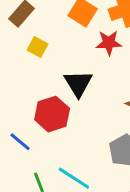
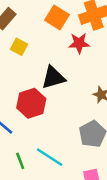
black triangle: (78, 83) -> (53, 77), turned 45

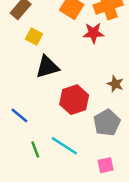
black triangle: (53, 77) -> (47, 67), moved
red hexagon: (31, 103) -> (74, 100), moved

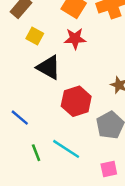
red star: (93, 33) -> (75, 39), moved
black triangle: (47, 67) -> (49, 67), turned 45

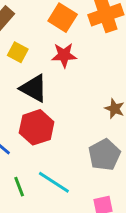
red hexagon: (76, 101) -> (37, 127), moved

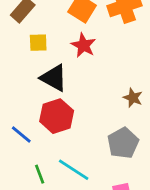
yellow square: (18, 52) -> (38, 43), turned -30
red star: (64, 55) -> (83, 45), turned 30

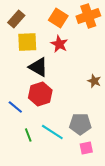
yellow square: (38, 43) -> (27, 42), size x1.5
gray pentagon: (123, 143) -> (80, 124), moved, turned 30

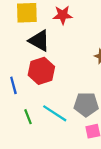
red star: (59, 44) -> (63, 15), turned -30
blue line: (15, 107) -> (13, 85), turned 35

